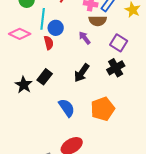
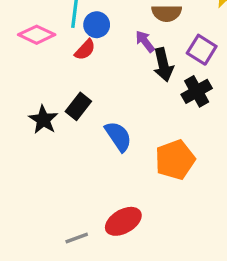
red semicircle: (49, 43) -> (85, 50), turned 56
black arrow: (82, 73) -> (163, 65), moved, turned -48
blue semicircle: (67, 108) -> (118, 136), moved

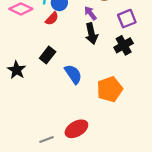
purple square: (202, 50) -> (127, 19), turned 36
black arrow: (163, 65) -> (91, 34), moved
black star: (43, 120) -> (17, 70), moved

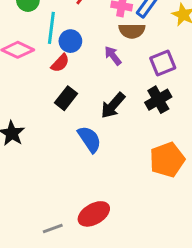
black arrow: (91, 34) -> (113, 106), moved, turned 54
black rectangle: (48, 55) -> (66, 98), moved
orange pentagon: (110, 89) -> (167, 160), moved

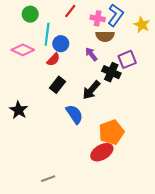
black cross: (158, 100) -> (111, 72), moved, turned -36
orange pentagon: (167, 160) -> (111, 132), moved
red ellipse: (94, 214) -> (102, 152), moved

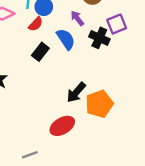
black arrow: (91, 90) -> (76, 92), moved
blue semicircle: (74, 114) -> (66, 39), moved
red ellipse: (102, 152) -> (62, 126), moved

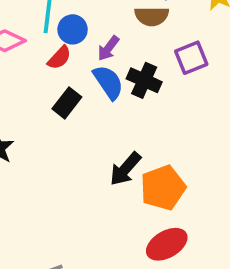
purple arrow: (77, 18) -> (108, 48), moved, turned -105
black cross: (99, 38) -> (144, 80), moved
red ellipse: (62, 126) -> (167, 244), moved

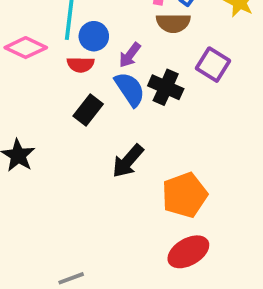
red semicircle: (59, 58) -> (81, 65), turned 48
purple square: (191, 58) -> (213, 65), turned -36
black arrow: (125, 169) -> (128, 161), moved

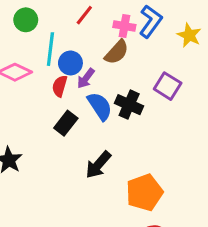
brown semicircle: (173, 23) -> (117, 52), moved, turned -48
purple arrow: (130, 55) -> (86, 78), moved
red semicircle: (81, 65) -> (60, 86), turned 105

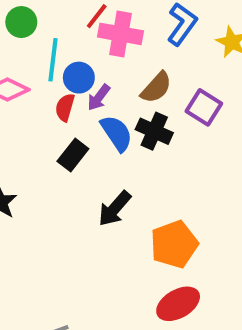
pink cross: (124, 26) -> (121, 34), moved, size x1.5
brown semicircle: (117, 52) -> (156, 88), moved

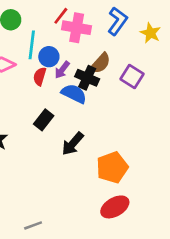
black cross: (154, 131) -> (87, 78), moved
blue semicircle: (117, 133) -> (74, 94), turned -30
black rectangle: (73, 155) -> (44, 120), moved

